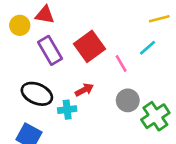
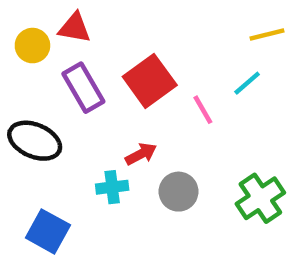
black ellipse: (37, 94) -> (35, 141), moved
gray circle: (128, 100) -> (179, 192), moved

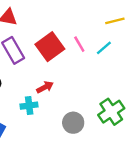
pink line: (203, 110) -> (79, 44), moved
gray circle: (179, 192) -> (73, 123), moved

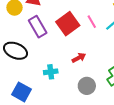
red arrow: (45, 87) -> (79, 58), moved

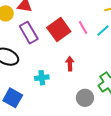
red arrow: (79, 58) -> (70, 64), turned -64
gray circle: (87, 86) -> (85, 98), moved

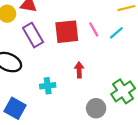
red square: (59, 30) -> (67, 32), turned 30

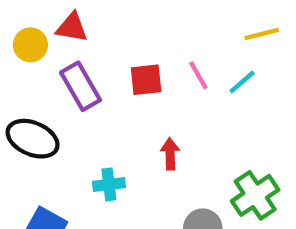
red square: (67, 32) -> (146, 80), size x0.7

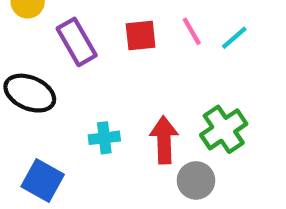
red arrow: (170, 154) -> (164, 140), moved, size x1.5
green cross: (255, 195) -> (224, 129), moved

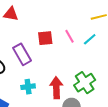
purple rectangle: (77, 42) -> (22, 54), moved

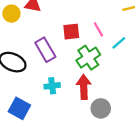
cyan line: (90, 39) -> (119, 43), moved
green cross: (85, 83) -> (88, 58), moved

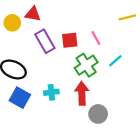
cyan line: (119, 43) -> (115, 61), moved
purple rectangle: (45, 50) -> (45, 41), moved
blue square: (19, 108) -> (20, 98), moved

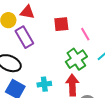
red square: (70, 40) -> (61, 24), moved
purple rectangle: (45, 41) -> (24, 37), moved

